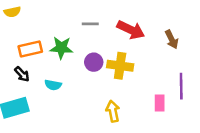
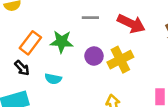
orange rectangle: (30, 49) -> (30, 43), turned -40
yellow cross: (120, 66) -> (120, 60), turned -35

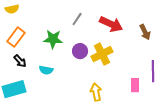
gray line: (90, 18) -> (77, 19), turned -56
orange rectangle: (30, 43) -> (16, 37), moved

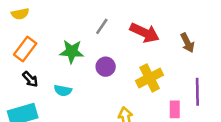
yellow cross: (102, 54) -> (150, 78), moved

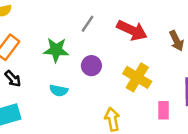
yellow cross: (150, 78) -> (137, 77), turned -32
cyan semicircle: (63, 91) -> (59, 91), moved

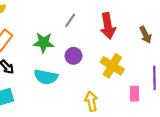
red arrow: (132, 30) -> (108, 26), turned 55
cyan semicircle: (59, 91) -> (46, 77), size x1.5

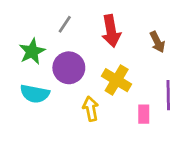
green star: (44, 43) -> (32, 51), turned -30
purple circle: (73, 56) -> (69, 68), size x1.5
yellow arrow: (91, 101) -> (91, 109), moved

